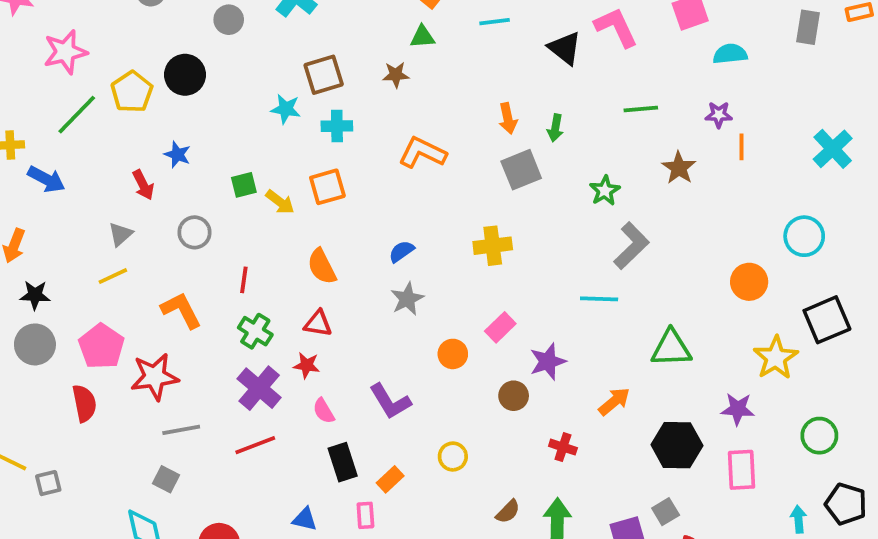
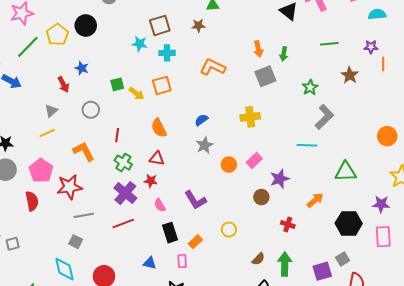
orange circle: (453, 354) -> (229, 165), moved

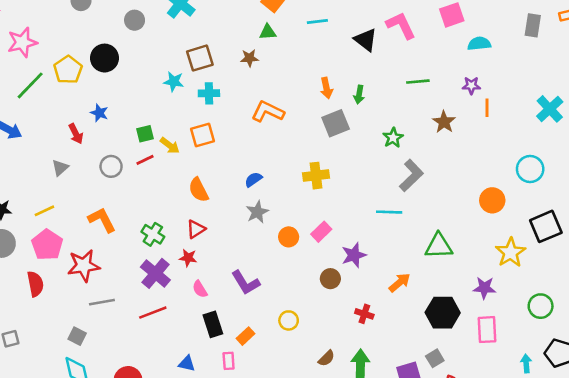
yellow line: (47, 133) -> (44, 211), moved
red line: (117, 135) -> (145, 160), moved, turned 56
red triangle: (157, 158) -> (196, 229), turned -42
gray square: (76, 242) -> (77, 336), moved

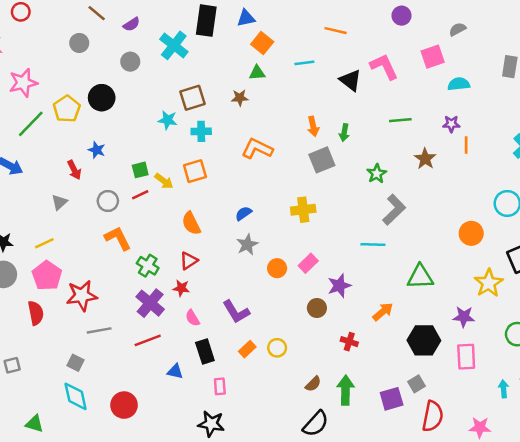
orange L-shape: (102, 220) -> (118, 238), moved
orange rectangle: (246, 336) -> (247, 349), moved
blue triangle: (187, 364) -> (175, 371), moved

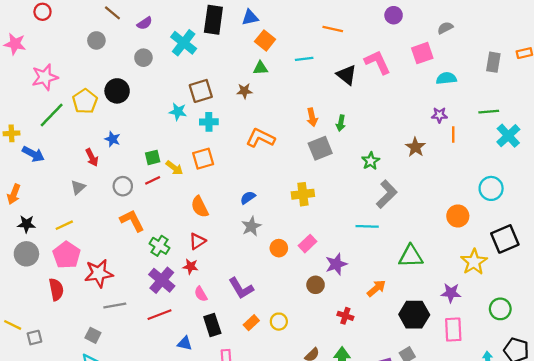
green line: (400, 120) -> (489, 112), moved

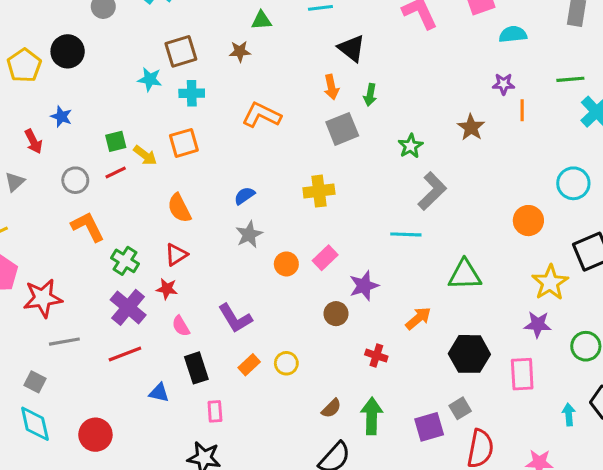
black triangle: (347, 75) -> (352, 48), moved
purple star: (451, 293) -> (538, 324), moved

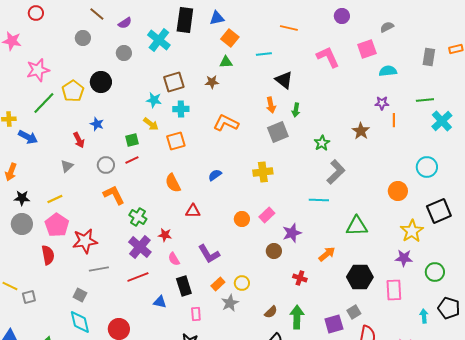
yellow arrow: (145, 155) -> (151, 124), moved
gray star: (249, 234) -> (230, 303), moved
red triangle: (176, 255) -> (193, 211), moved, turned 35

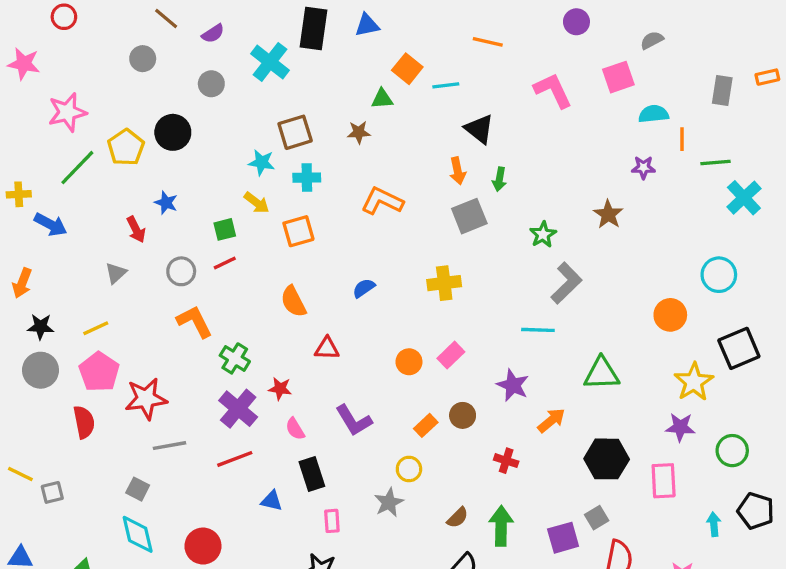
orange square: (230, 38) -> (407, 69), moved
orange line: (394, 120) -> (682, 139), moved
purple star: (292, 233) -> (513, 385), moved, turned -30
orange rectangle: (218, 284) -> (426, 425), moved

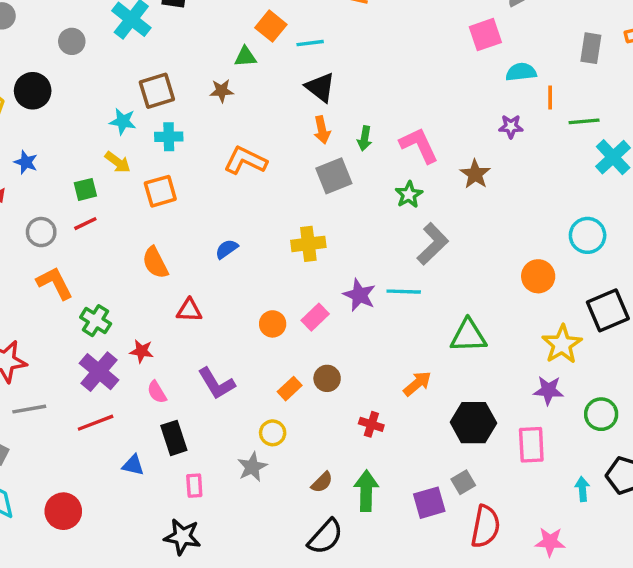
pink L-shape: (553, 90) -> (419, 145), moved
black triangle: (479, 129) -> (320, 87), moved
purple star: (513, 385) -> (359, 295), moved

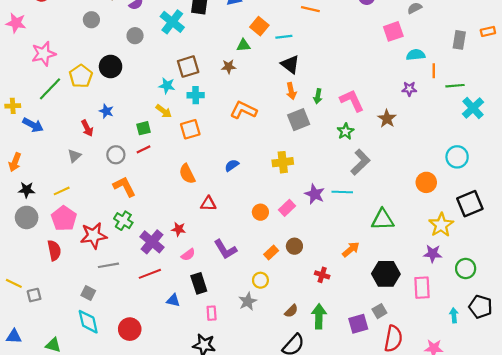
green cross: (96, 321) -> (123, 221), moved
pink semicircle: (157, 392) -> (188, 255), turned -96

